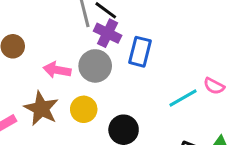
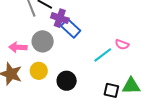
purple cross: (108, 33) -> (60, 18), moved
blue rectangle: (140, 52) -> (71, 28), turned -54

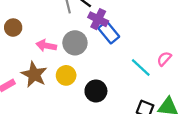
pink semicircle: (122, 44) -> (164, 59), turned 104
cyan line: (103, 55) -> (141, 68), turned 72

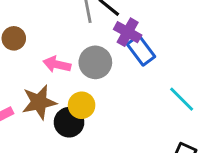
brown star: (34, 75) -> (39, 102), turned 30
black circle: (96, 91) -> (69, 122), moved

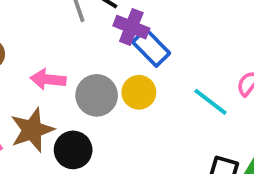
gray circle: (95, 62) -> (97, 95), moved
yellow circle: (82, 105) -> (139, 92), moved

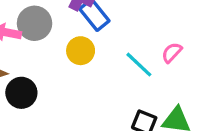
gray circle: (97, 95) -> (35, 23), moved

